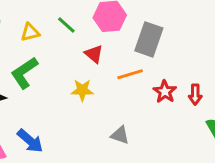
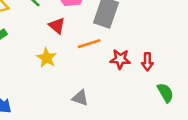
yellow star: (82, 90) -> (47, 58), turned 30
red star: (165, 92) -> (120, 59), turned -30

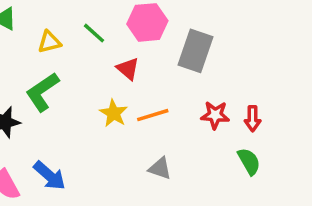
orange line: (89, 44) -> (153, 115), moved
green semicircle: (165, 93) -> (249, 161), moved

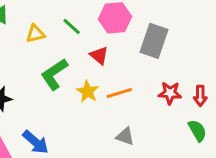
green L-shape: (42, 92) -> (54, 74), moved

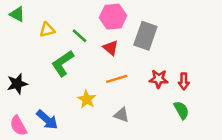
green line: (72, 26) -> (79, 36), moved
red triangle: (99, 55) -> (111, 48), moved
yellow star: (88, 92) -> (87, 99), moved

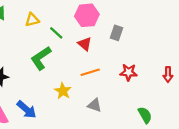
yellow triangle: (47, 30) -> (32, 20), moved
gray rectangle: (145, 36) -> (116, 33), size x0.6
red arrow: (184, 81) -> (168, 74), moved
green semicircle: (181, 110) -> (145, 115), moved

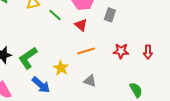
green L-shape: (41, 58) -> (28, 58), moved
red arrow: (168, 74) -> (148, 52), moved
blue arrow: (27, 110) -> (41, 85), moved

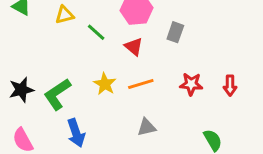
yellow star: (61, 68) -> (105, 84), moved
gray triangle: (90, 81) -> (147, 127), turned -32
blue arrow: (41, 85) -> (76, 133), turned 30

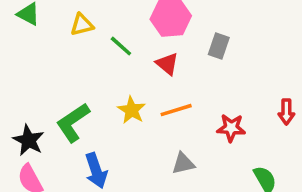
red star: (191, 84) -> (231, 128), moved
black star: (21, 90) -> (28, 140), moved, turned -30

